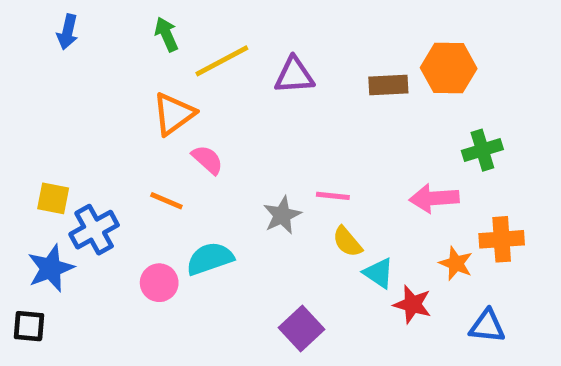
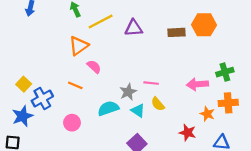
green cross: (482, 150) -> (225, 72), moved
yellow square: (53, 198) -> (24, 84), turned 32
cyan semicircle: (210, 259) -> (108, 108), moved
cyan triangle: (379, 273) -> (138, 111), moved

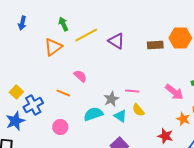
purple triangle: (134, 28) -> (116, 41), turned 36
orange triangle: (79, 46) -> (53, 47), moved
pink arrow: (197, 84) -> (174, 92), turned -138

